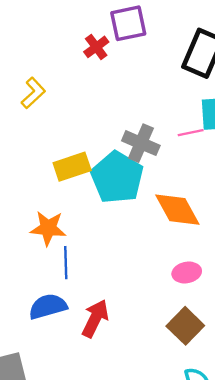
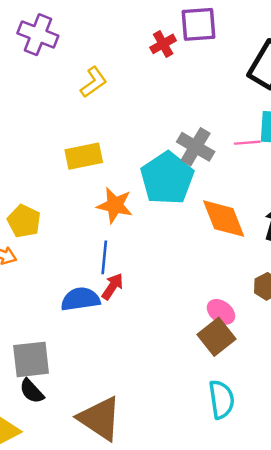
yellow rectangle: (72, 167) -> (84, 156), moved
orange star: (48, 228) -> (115, 205), moved
pink ellipse: (187, 273) -> (221, 312), moved, turned 40
red arrow: (95, 318) -> (113, 286), moved, size x0.7

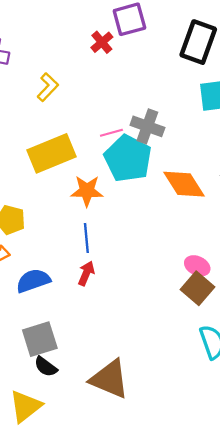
pink line: (247, 143) -> (111, 133), moved
yellow rectangle: (84, 156) -> (52, 153), size x1.4
red arrow: (113, 286) -> (86, 273), moved
blue semicircle: (80, 299) -> (33, 281), moved

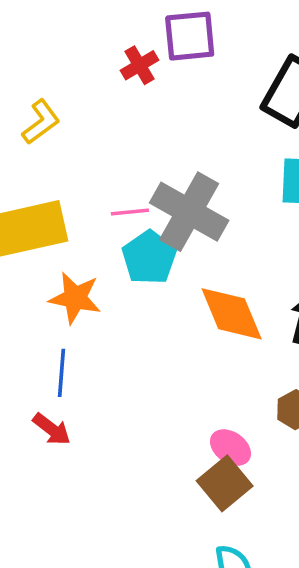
gray cross: (147, 126) -> (189, 212), size x1.4
cyan pentagon: (128, 159) -> (149, 258), size x0.7
red arrow: (86, 273) -> (52, 429), turned 95

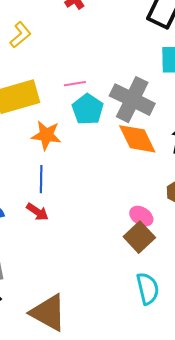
gray cross: (189, 212) -> (132, 100), moved

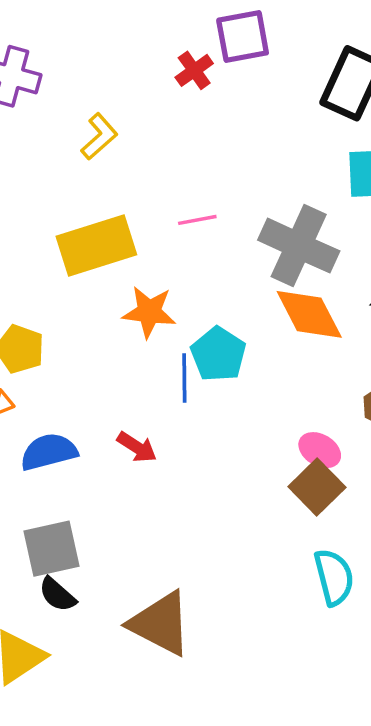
cyan pentagon: (88, 109) -> (218, 354), moved
blue line: (41, 179) -> (184, 378), moved

